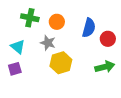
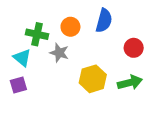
green cross: (30, 18) -> (37, 34), moved
blue semicircle: (89, 28) -> (104, 21), moved
yellow hexagon: (61, 63) -> (93, 79), moved

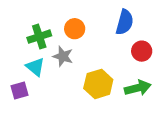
blue semicircle: (104, 21) -> (125, 22), moved
green cross: (37, 34) -> (39, 37), turned -30
cyan triangle: (22, 58) -> (35, 67), moved

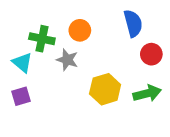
blue semicircle: (125, 22) -> (133, 23), turned -30
green cross: (39, 37) -> (42, 39), turned 30
cyan triangle: (35, 67) -> (22, 63), moved

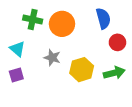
orange circle: (80, 30) -> (62, 24), size x1.5
green cross: (42, 39) -> (33, 20), moved
gray star: (67, 60) -> (52, 58), moved

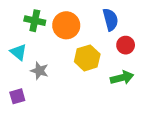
gray star: (52, 58) -> (39, 71), moved
yellow hexagon: (82, 70) -> (87, 58), moved
purple square: (16, 75) -> (17, 96), moved

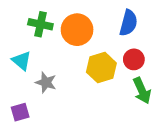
blue semicircle: (110, 19) -> (128, 23), turned 30
red circle: (126, 45) -> (134, 59), moved
green arrow: (122, 78) -> (142, 91), turned 80

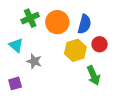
blue semicircle: (128, 23) -> (84, 24), moved
green cross: (40, 24) -> (30, 18), turned -36
green arrow: (142, 91) -> (93, 75), moved

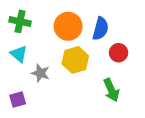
green cross: (30, 18) -> (20, 21), moved, turned 36
yellow hexagon: (75, 50) -> (75, 60), moved

